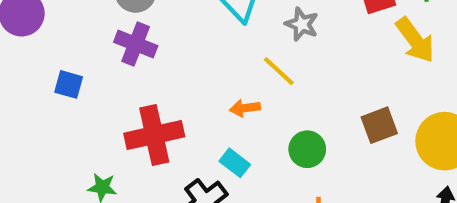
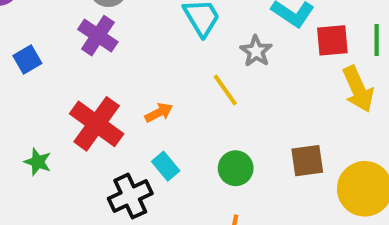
blue square: (69, 84) -> (27, 59), turned 32
orange arrow: (245, 108) -> (159, 113), moved, turned 148
red cross: (154, 135) -> (97, 124), turned 36

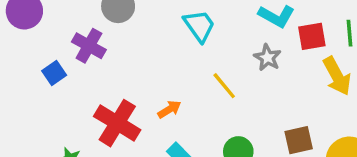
purple cross: (98, 36) -> (89, 46), moved
gray star: (256, 51) -> (267, 58), moved

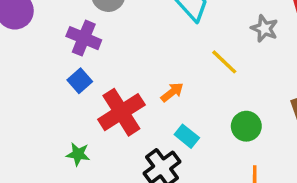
blue square: (54, 73) -> (80, 81), moved
red cross: (117, 123) -> (121, 112), turned 33

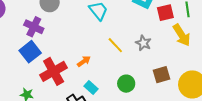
gray star: (264, 29) -> (143, 43), moved
blue square: (80, 81) -> (30, 52), size x1.5

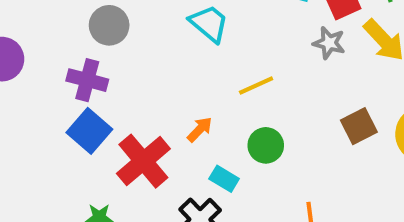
gray star: (143, 43) -> (329, 43), moved
yellow line: (115, 45) -> (256, 85), turned -60
green circle: (126, 84) -> (266, 145), moved

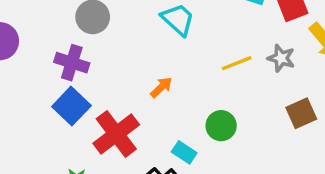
gray star: (329, 43) -> (281, 58), moved
yellow line: (256, 85) -> (237, 63), moved
orange arrow: (200, 129) -> (161, 87), moved

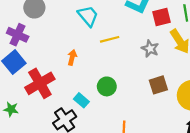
yellow line: (237, 63) -> (110, 39), moved
orange arrow: (161, 87) -> (72, 57), turned -40

